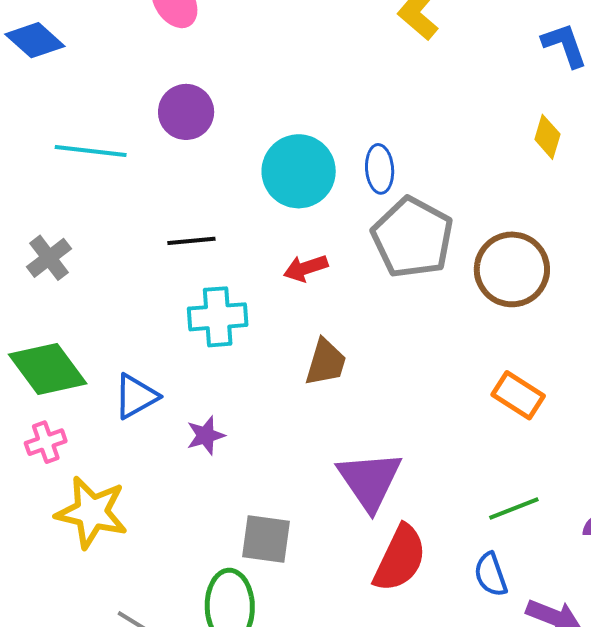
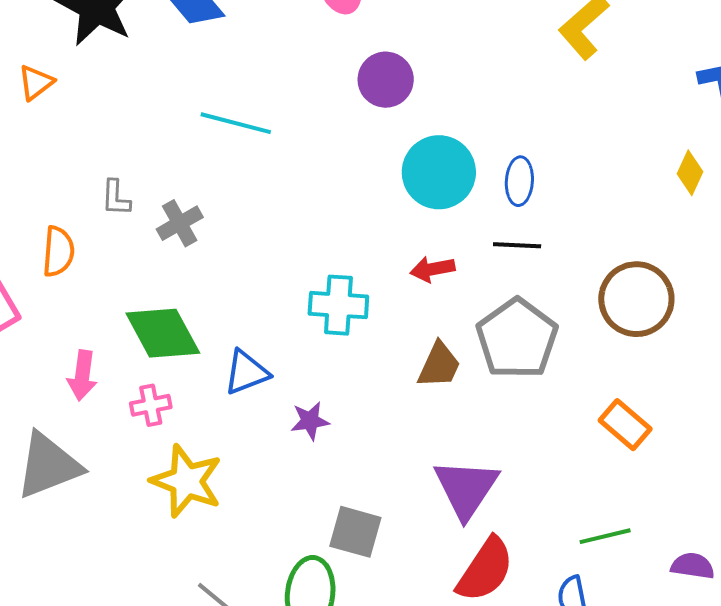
purple circle: (186, 112) -> (386, 80), moved
gray pentagon: (412, 238) -> (517, 339), moved
black line: (191, 241) -> (517, 245), moved

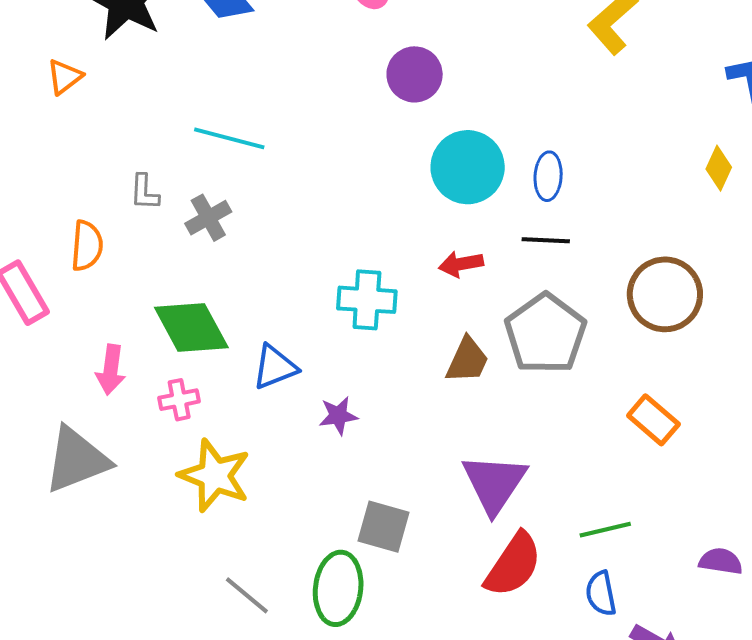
cyan line: (236, 123) -> (229, 138), moved
green line: (605, 536) -> (605, 530), moved

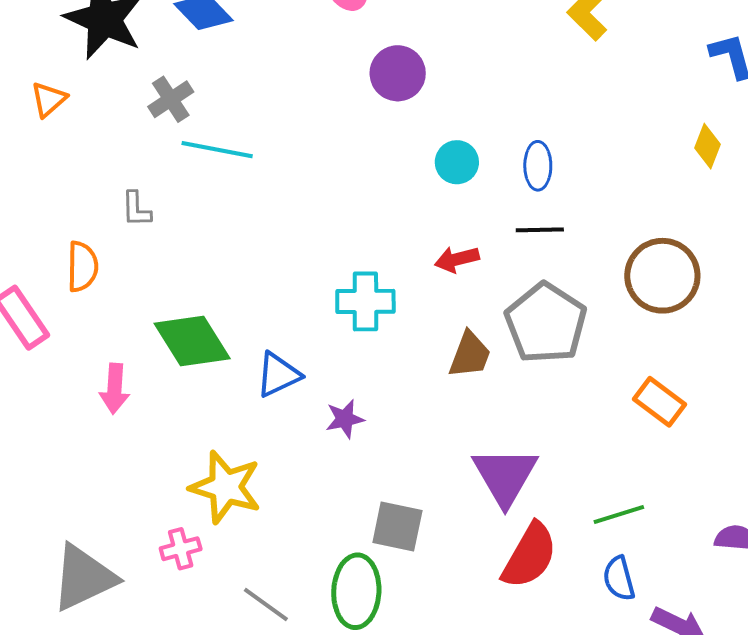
cyan circle: (468, 167) -> (457, 162), size x0.6
gray cross: (208, 218) -> (171, 99), moved
pink cross: (179, 400) -> (181, 549), moved
gray triangle: (77, 460) -> (84, 578), moved

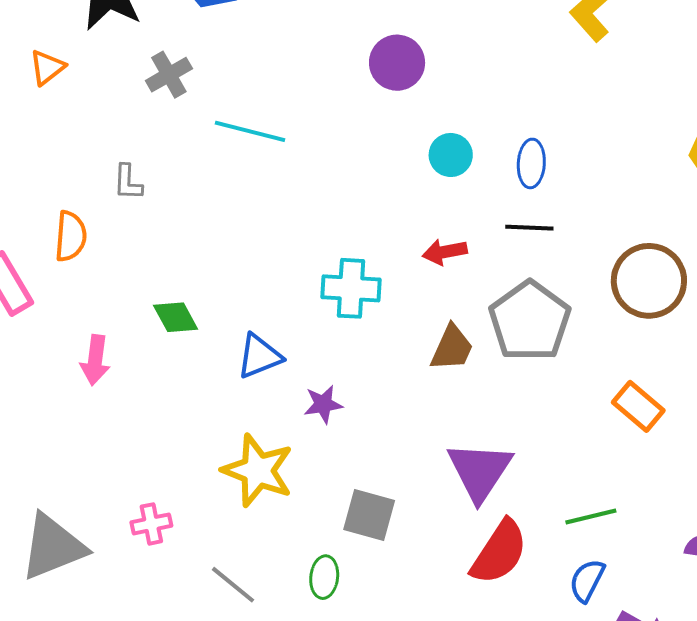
cyan line: (217, 150) -> (250, 131), moved
green diamond: (192, 341) -> (176, 317), size x0.6
yellow star: (226, 487) -> (258, 471), moved
blue semicircle: (619, 579) -> (587, 580), turned 39
green ellipse: (356, 591) -> (324, 577), size x0.6

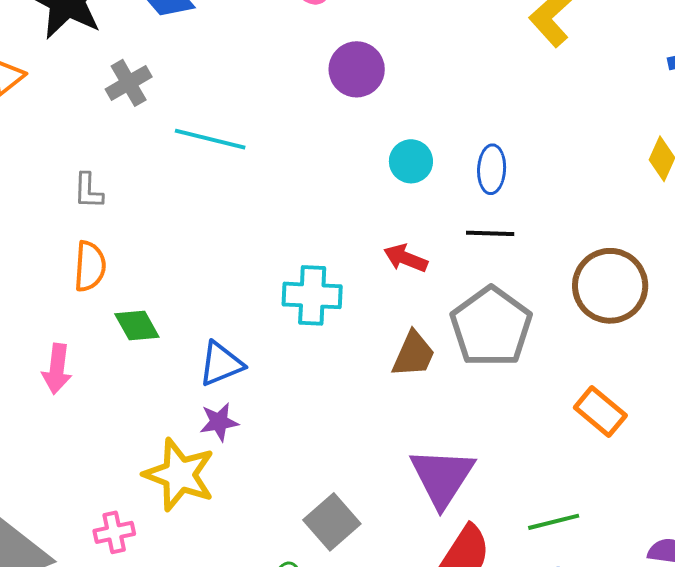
orange semicircle: (71, 236) -> (90, 266), moved
red arrow: (445, 252) -> (406, 258), turned 33
purple star: (323, 404) -> (219, 422), moved
yellow star: (258, 471) -> (179, 475), moved
gray square: (369, 515) -> (332, 522), turned 34

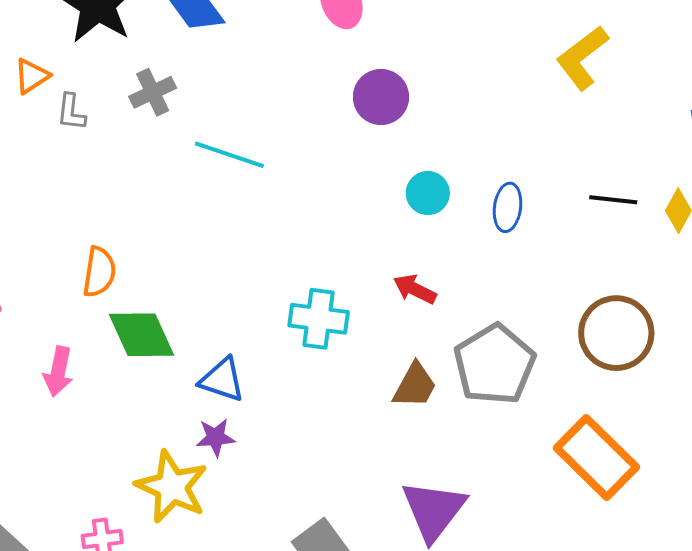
gray L-shape: (88, 191) -> (71, 112), moved
black line: (490, 233) -> (613, 200), moved
green diamond: (137, 326) -> (141, 335), size x1.5
blue triangle: (221, 364) -> (222, 380), turned 36
orange rectangle: (600, 411) -> (596, 458), size x1.6

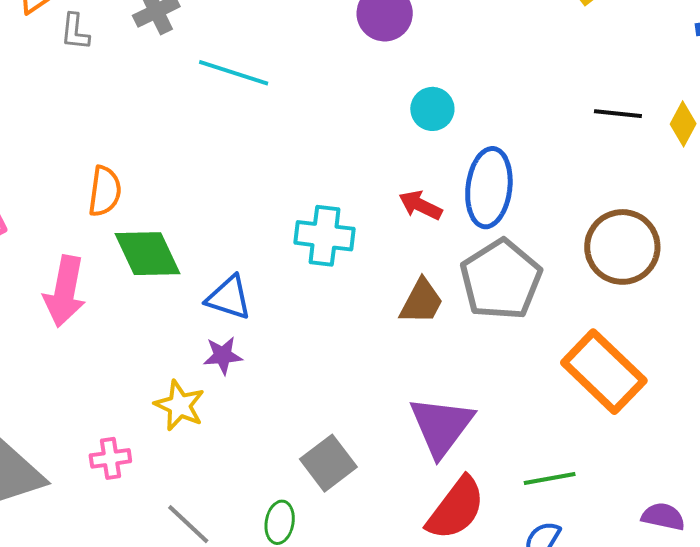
blue ellipse: (508, 207) -> (489, 188), moved, size x1.6
pink arrow: (58, 371) -> (65, 291), size x1.4
yellow star: (172, 487) -> (180, 405), size x0.7

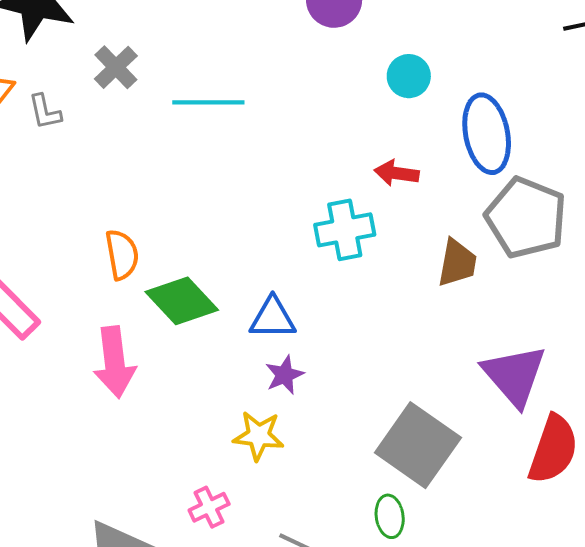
red arrow: (420, 205) -> (397, 173), moved
gray square: (328, 463) -> (418, 445), size x1.5

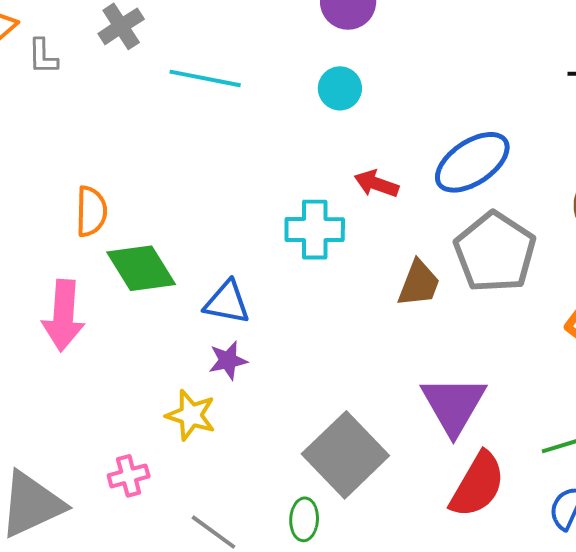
cyan circle: (409, 76) -> (340, 88), moved
blue ellipse: (487, 134) -> (472, 162), turned 56

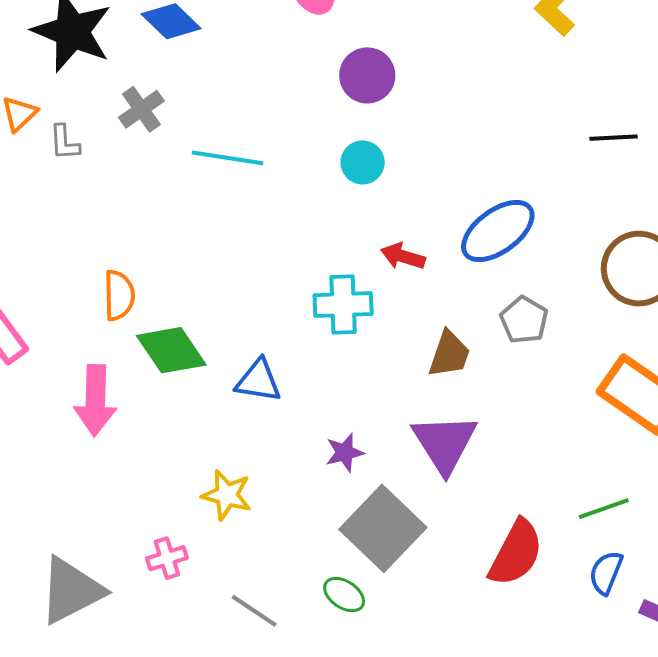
gray pentagon: (495, 252) -> (524, 320), size x0.6
purple star: (228, 360) -> (345, 453), moved
purple triangle: (453, 405) -> (445, 443), moved
green ellipse: (304, 519) -> (344, 595), turned -57

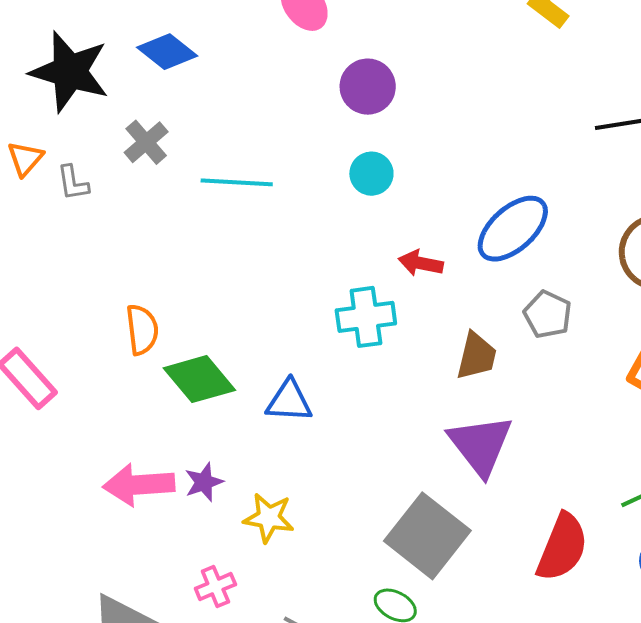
pink arrow: (95, 400) -> (139, 485), moved, turned 90
purple star: (345, 453) -> (204, 482), moved

